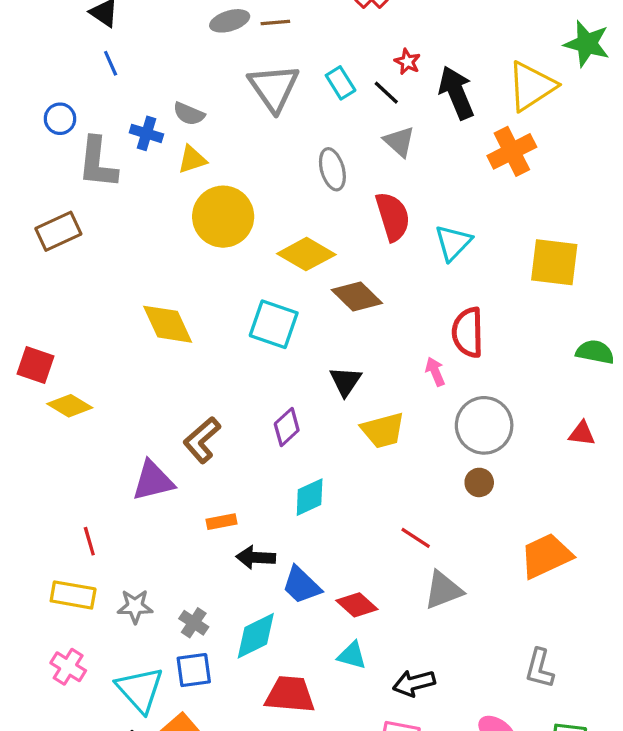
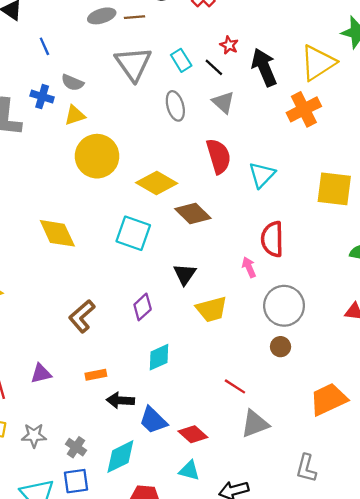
blue line: (111, 63) -> (44, 46), moved
gray ellipse: (332, 169) -> (175, 106), moved
purple triangle: (153, 481) -> (41, 374), moved, size x0.7
gray L-shape: (540, 668) -> (306, 468), moved

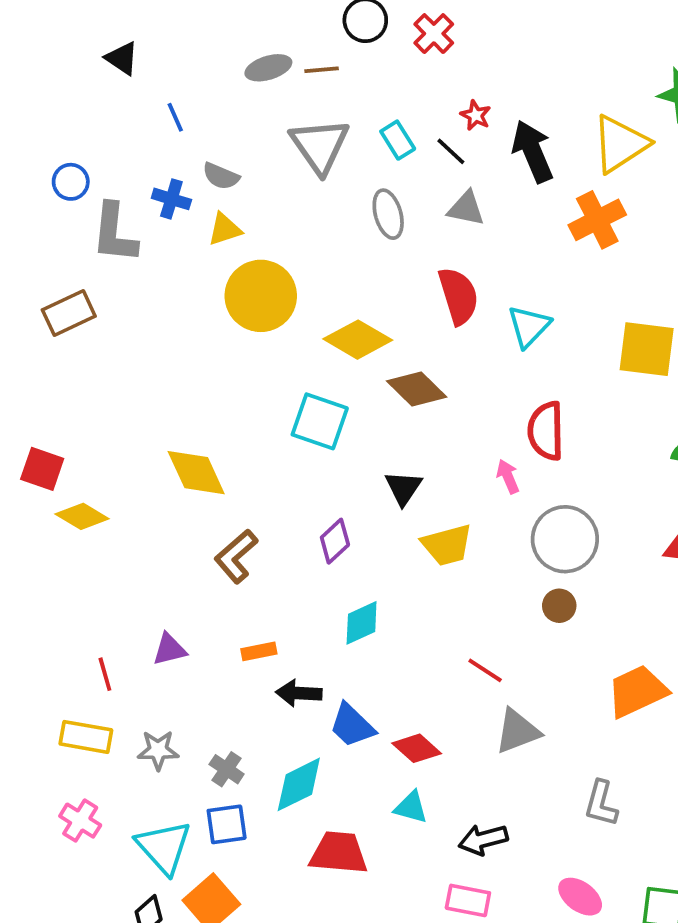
gray triangle: (223, 102) -> (466, 208), turned -30
yellow diamond: (57, 233) -> (196, 473), moved

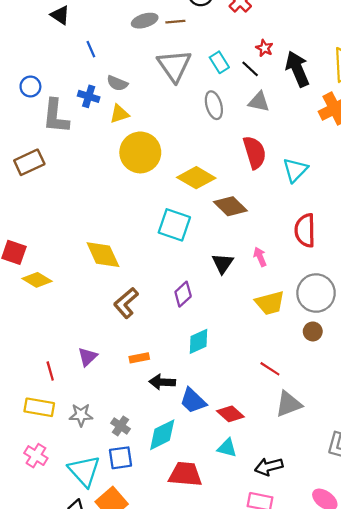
pink arrow: (508, 476) -> (260, 257), moved
yellow trapezoid: (447, 545) -> (270, 303), moved
purple triangle: (170, 649) -> (88, 357), turned -30

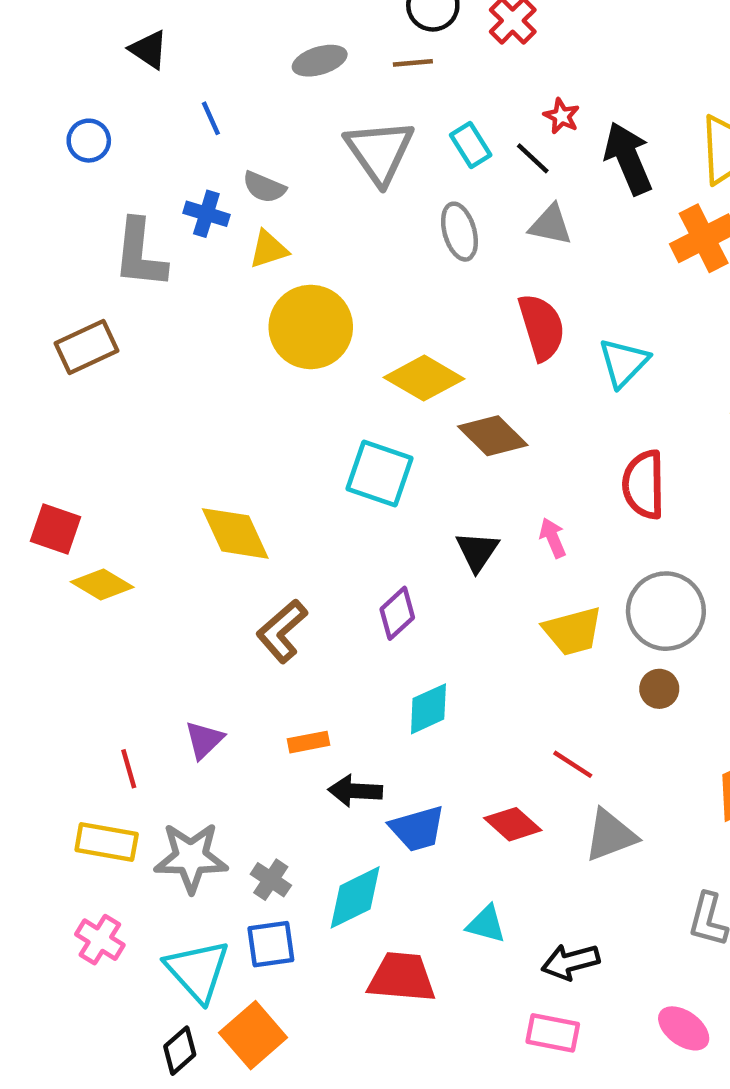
brown line: (175, 22) -> (413, 63), moved
blue circle: (30, 87) -> (89, 141), moved
blue trapezoid: (193, 401) -> (417, 829), turned -60
red diamond: (230, 414) -> (513, 824), moved
gray star: (81, 415) -> (191, 857), size x1.5

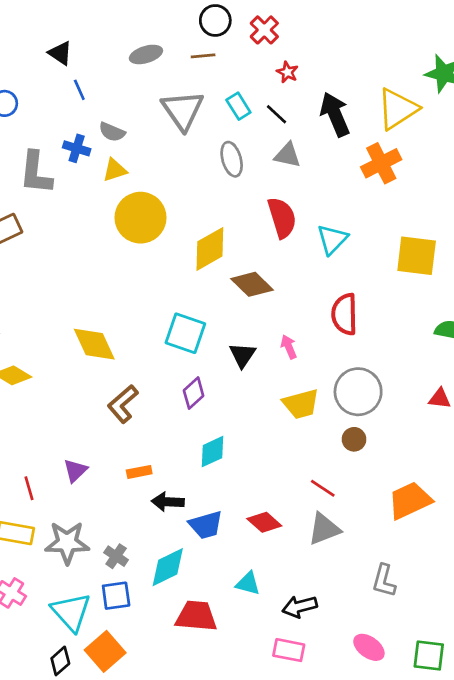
black triangle: (149, 50) -> (60, 53), moved
red star: (562, 116) -> (287, 72), moved
yellow diamond: (424, 378) -> (210, 249), turned -60
cyan square: (380, 473) -> (185, 333), moved
red line: (573, 764) -> (323, 488), moved

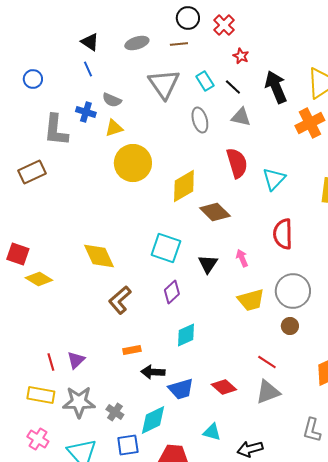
black triangle: (60, 53) -> (90, 42), moved
purple triangle: (75, 471) -> (76, 360), moved
blue square: (116, 596) -> (128, 445), moved

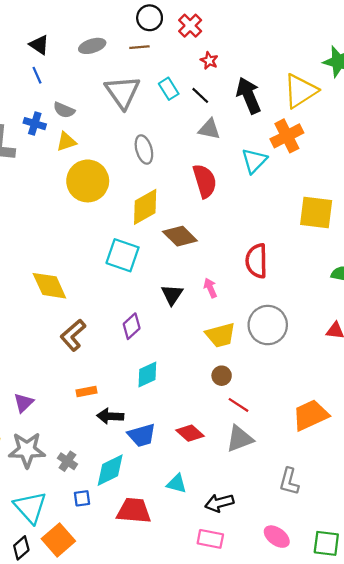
gray ellipse: (200, 120) -> (144, 149), moved
cyan triangle: (274, 179) -> (254, 161), moved
cyan square: (166, 248) -> (123, 255), moved
brown circle: (290, 326) -> (222, 376), moved
blue square: (128, 445) -> (82, 498), size x0.7

